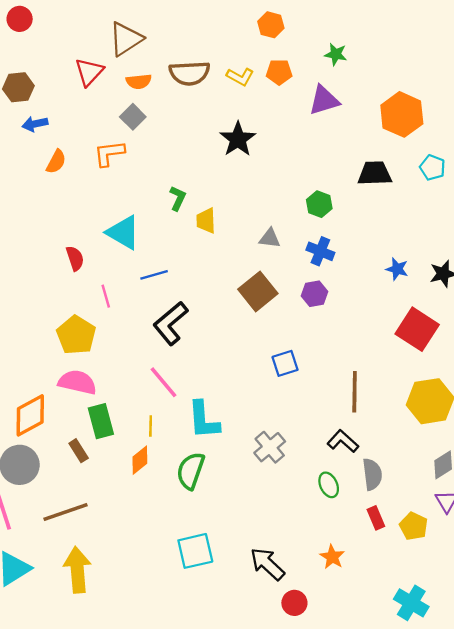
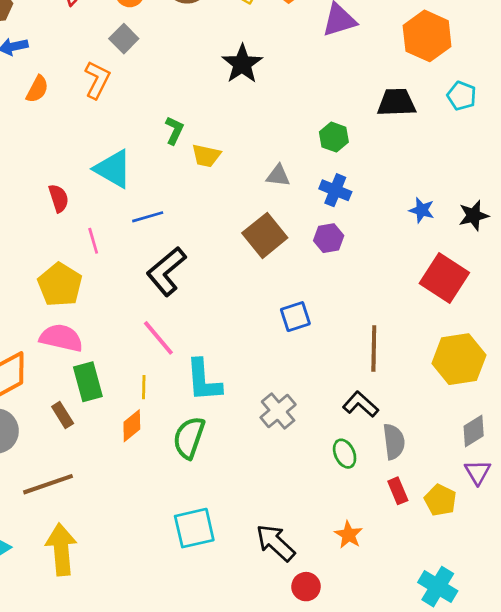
orange L-shape: (109, 153) -> (97, 80), turned 124
yellow trapezoid: (206, 221) -> (206, 156), turned -76

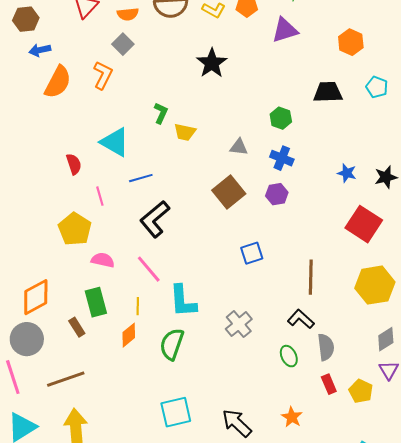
orange hexagon: (427, 36) -> (351, 42), size x0.7
orange semicircle: (37, 89) -> (58, 82), size x1.6
pink semicircle: (61, 338) -> (103, 260), moved, size x0.7

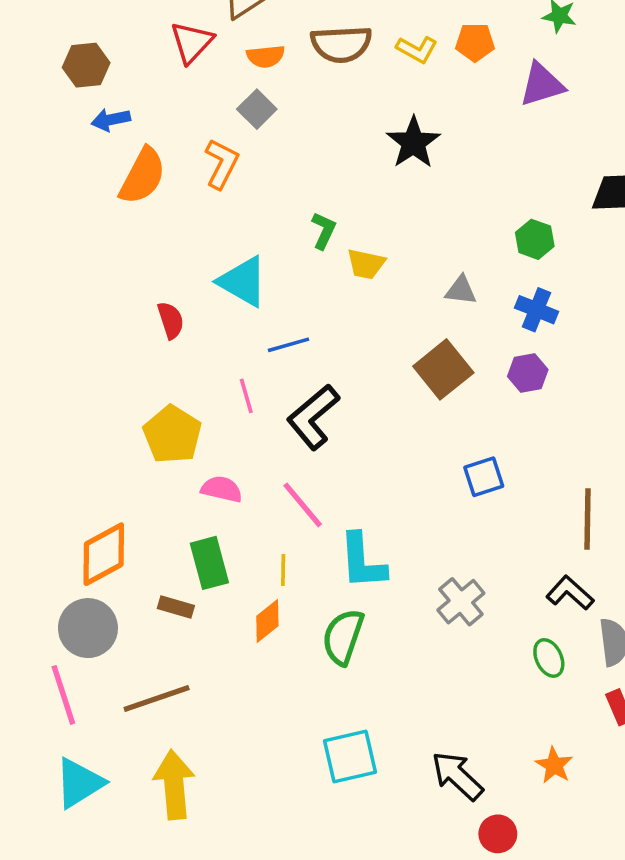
pink line: (100, 196) -> (246, 396), moved
brown rectangle: (77, 327) -> (176, 607), turned -42

